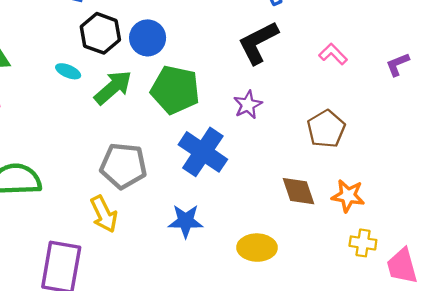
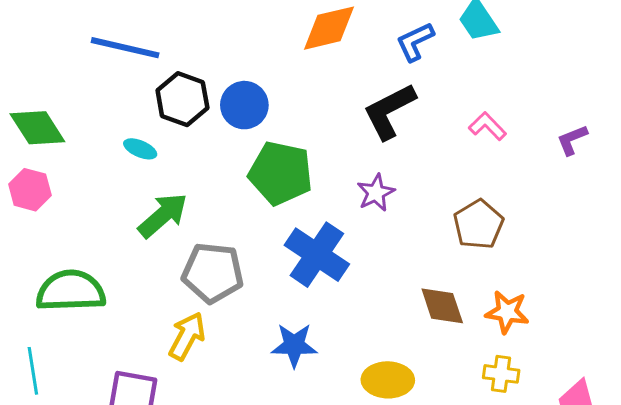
green arrow: (113, 87) -> (163, 215), moved
yellow arrow: (104, 214) -> (187, 336), turned -126
yellow cross: (363, 243) -> (501, 374), moved

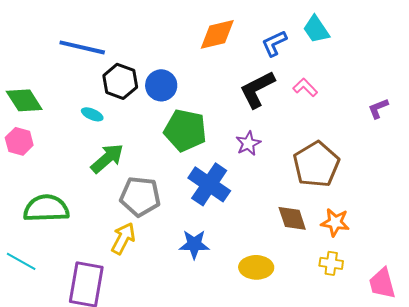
pink L-shape: (487, 126) -> (305, 87), moved
brown pentagon: (478, 224) -> (316, 164), size x1.4
cyan line: (33, 371) -> (21, 261), turned -52

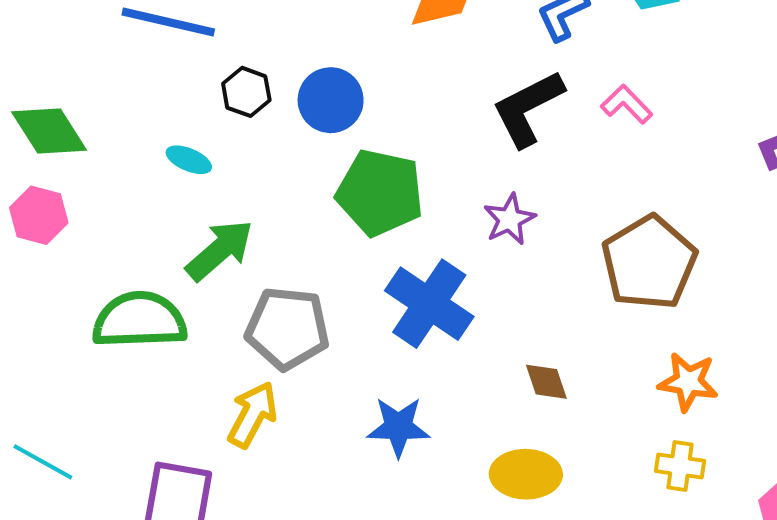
black hexagon: (120, 81) -> (246, 92), size x0.7
green semicircle: (46, 208) -> (139, 320), moved
brown diamond: (292, 218) -> (546, 382), moved, size x0.7

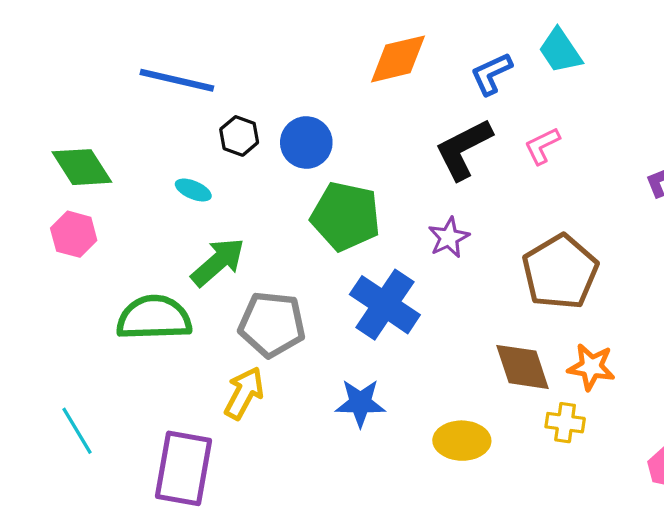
pink L-shape: (627, 104) -> (542, 146), turned -72
brown diamond: (546, 382) -> (522, 367), moved, size x1.6
cyan line: (43, 462) -> (77, 431), turned 30
yellow cross: (680, 466) -> (565, 423), moved

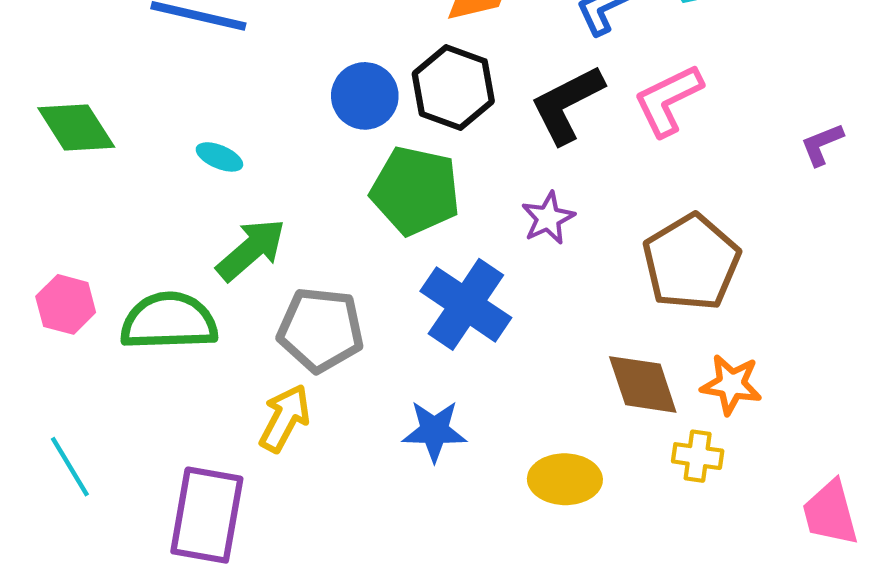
black hexagon: (239, 136) -> (453, 87), moved, size x1.6
pink L-shape: (542, 146) -> (668, 100), size x1.5
pink hexagon: (74, 234) -> (66, 304), moved

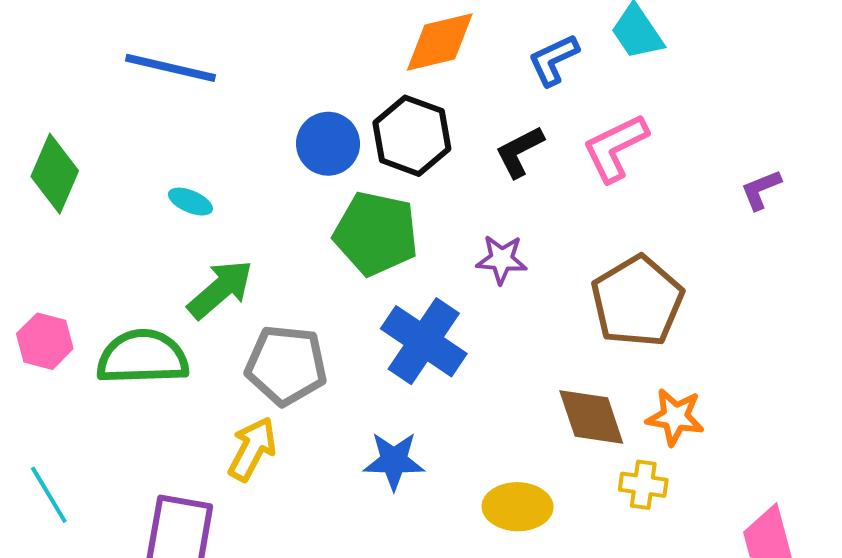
black L-shape: (567, 104) -> (520, 152), size x0.7
green diamond: (76, 127) -> (55, 174), turned 56
purple star: (548, 218) -> (502, 259), turned 30

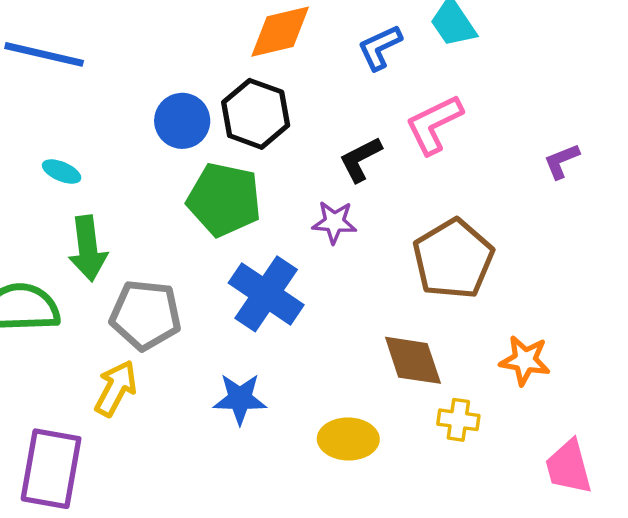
black L-shape: (520, 152) -> (361, 159), moved
green arrow: (220, 289) -> (88, 248), turned 124
orange star: (675, 417) -> (525, 360), moved

